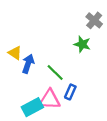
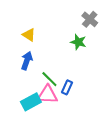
yellow triangle: (15, 53) -> (29, 35), moved
green line: (55, 72) -> (49, 79), moved

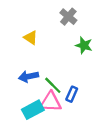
gray cross: (90, 19) -> (68, 17), moved
blue arrow: (27, 61) -> (28, 76), moved, turned -120

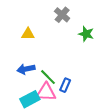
yellow triangle: (31, 38) -> (28, 34), turned -32
green star: (84, 45) -> (86, 34), moved

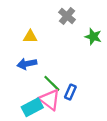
blue arrow: (26, 69) -> (27, 64), moved
pink triangle: (46, 92) -> (50, 100), turned 35

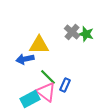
gray cross: (67, 16) -> (72, 32), moved
yellow triangle: (30, 37) -> (39, 45), moved, size x1.5

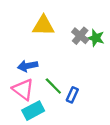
yellow triangle: (39, 45) -> (43, 26), moved
pink triangle: (46, 92) -> (23, 89), moved

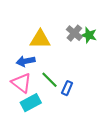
yellow triangle: (43, 26) -> (40, 39), moved

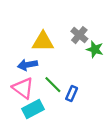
green star: (89, 35) -> (95, 49), moved

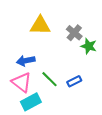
yellow triangle: (43, 42) -> (40, 25), moved
blue rectangle: (72, 94) -> (74, 81), moved, turned 40

